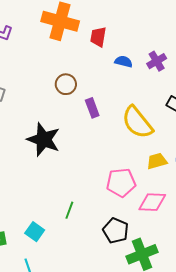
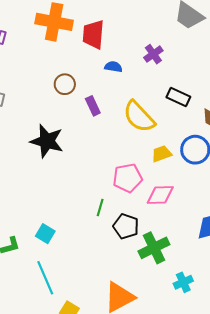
red trapezoid: (98, 37) -> (93, 34), size x1.4
blue semicircle: (124, 62) -> (113, 67), moved
green line: (69, 210) -> (100, 208), moved

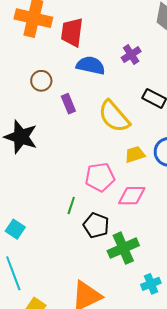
blue semicircle: (113, 67) -> (91, 65), size x1.6

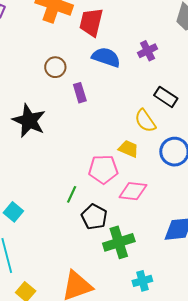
yellow semicircle: (114, 116) -> (145, 121), moved, size x0.7
yellow trapezoid: (135, 154) -> (128, 149), moved, turned 35

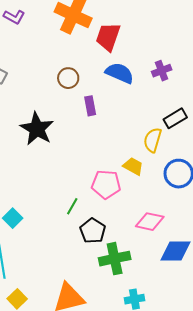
black rectangle: (166, 97) -> (175, 118), turned -70
yellow semicircle: (145, 121) -> (153, 140), turned 45
pink diamond: (133, 191) -> (150, 222), moved

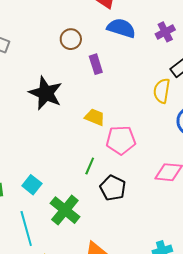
purple cross: (162, 71) -> (165, 32), moved
yellow trapezoid: (133, 166) -> (95, 117), moved
green cross: (115, 259) -> (65, 210), moved, turned -32

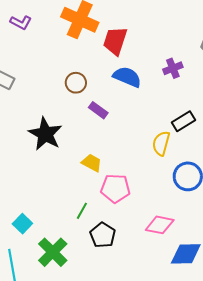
purple cross: (165, 32) -> (173, 68), moved
purple rectangle: (96, 64) -> (98, 110), turned -42

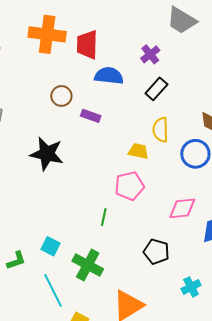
black rectangle: (184, 121) -> (156, 89), moved
yellow trapezoid: (92, 163) -> (138, 151), moved
black pentagon: (103, 235) -> (156, 252), moved

